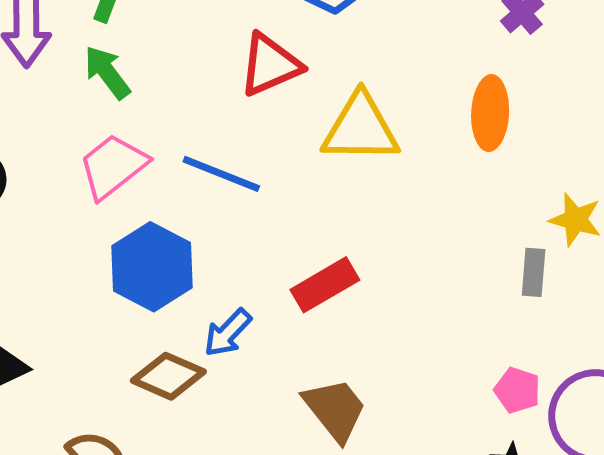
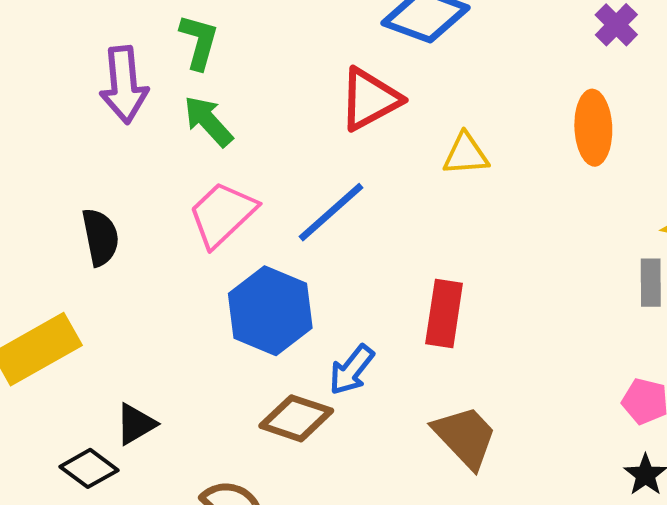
yellow triangle: (361, 128) -> (466, 154), size x0.6
blue line: (221, 174) -> (331, 212), turned -58
red rectangle: (325, 285) -> (444, 313), turned -46

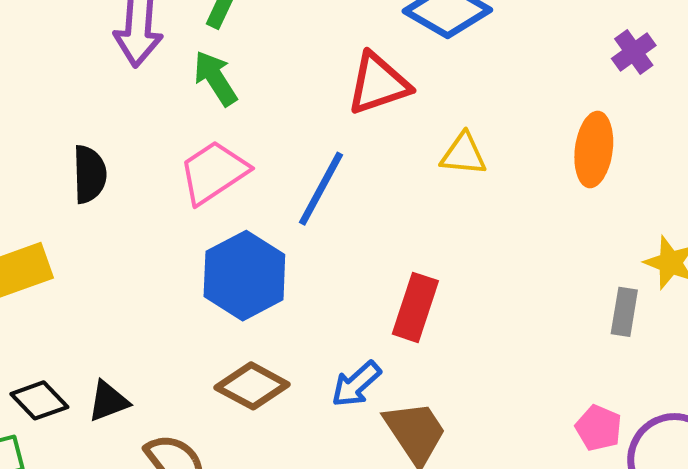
blue line: (331, 212) -> (321, 189), turned -30
blue arrow: (352, 370) -> (356, 384), moved
black triangle: (136, 424) -> (108, 401), moved

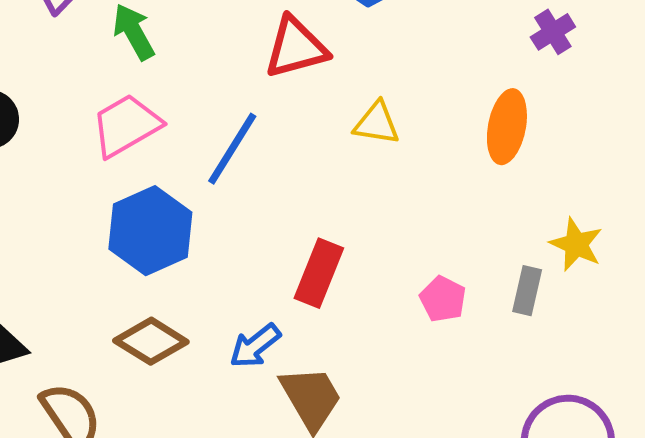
pink pentagon: (599, 428) -> (443, 299), moved

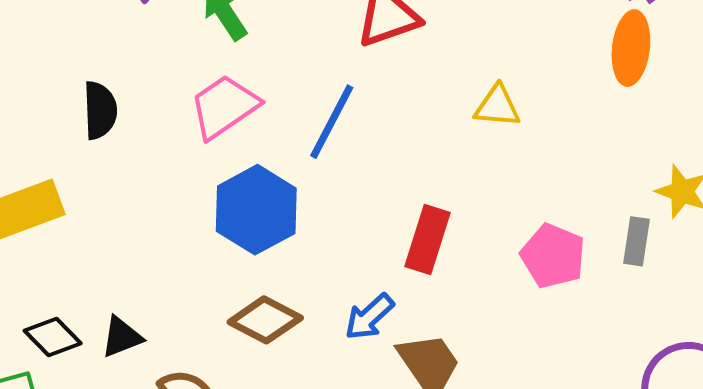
yellow triangle: (377, 123) -> (497, 106), moved
orange ellipse: (507, 127) -> (631, 48), moved
pink pentagon: (443, 299) -> (553, 256), size x1.4

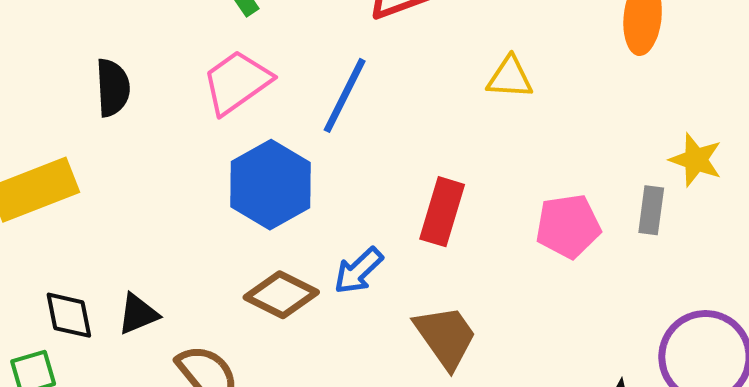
pink pentagon: (553, 256) -> (568, 226), turned -30
blue arrow: (369, 317) -> (358, 271), moved
black diamond: (53, 337) -> (69, 315), turned 34

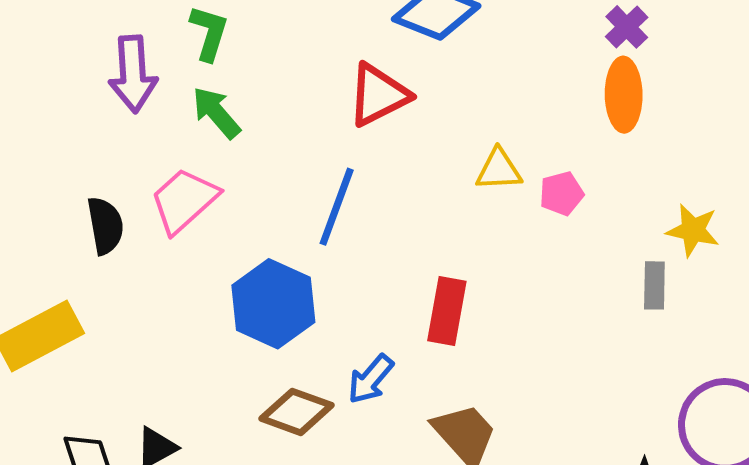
pink trapezoid: (237, 82) -> (184, 200), moved
pink pentagon: (568, 226) -> (561, 194), moved, size x0.7

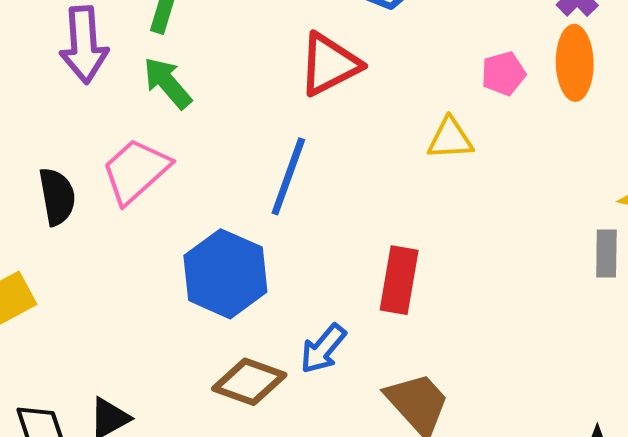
pink pentagon: (561, 194) -> (503, 74), moved

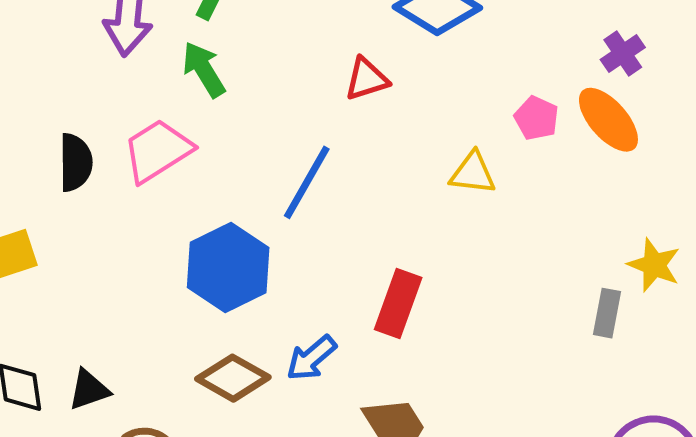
orange ellipse: (575, 63) -> (608, 120), turned -50
red triangle: (329, 64) -> (367, 79), size x0.7
pink pentagon: (503, 74) -> (536, 118), turned 30

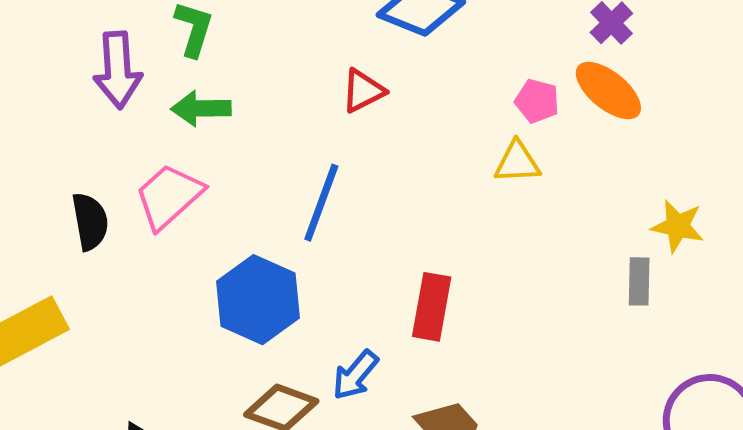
green arrow: (204, 70) -> (201, 109), turned -50
yellow triangle: (473, 173) -> (517, 162), moved

